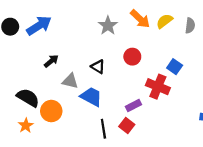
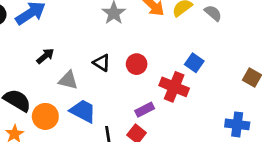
gray semicircle: (190, 26) -> (213, 13), turned -56
red circle: (132, 57) -> (137, 64), moved
blue trapezoid: (91, 97) -> (83, 111), moved

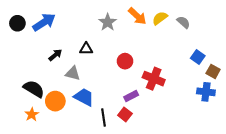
black triangle: (102, 63) -> (86, 49), moved, turned -32
blue square: (194, 63) -> (198, 57), moved
blue cross: (237, 124) -> (206, 92), moved

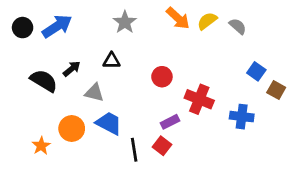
gray star: (108, 22) -> (125, 22), moved
black semicircle: (34, 89) -> (44, 81), moved
blue cross: (206, 92) -> (242, 117), moved

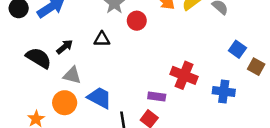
red circle: (162, 77) -> (137, 21), moved
gray triangle: (94, 93) -> (72, 75), moved
purple rectangle: (170, 122) -> (157, 96), turned 35

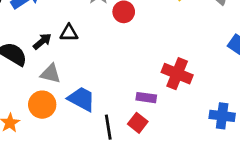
black triangle: (102, 39) -> (69, 33), moved
blue cross: (224, 92) -> (222, 116), moved

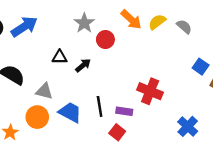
black arrow: (42, 41) -> (83, 65), moved
blue cross: (222, 116) -> (188, 126), turned 36
black line: (108, 127) -> (100, 106), moved

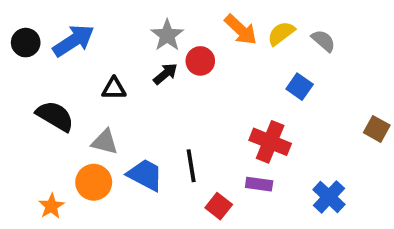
black triangle: (60, 57) -> (114, 89), moved
black arrow: (83, 65) -> (165, 74), moved
blue square: (201, 67) -> (300, 87), moved
purple rectangle: (124, 111) -> (259, 184), moved

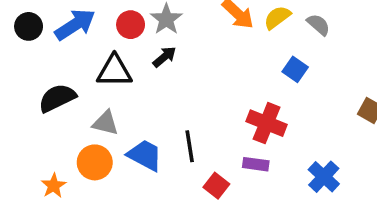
red circle: (200, 61) -> (131, 25), moved
black triangle: (114, 89) -> (114, 71), size x1.5
black semicircle: (55, 116) -> (57, 98), turned -57

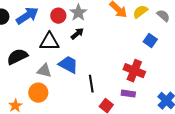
blue trapezoid: (145, 155) -> (68, 65), moved

